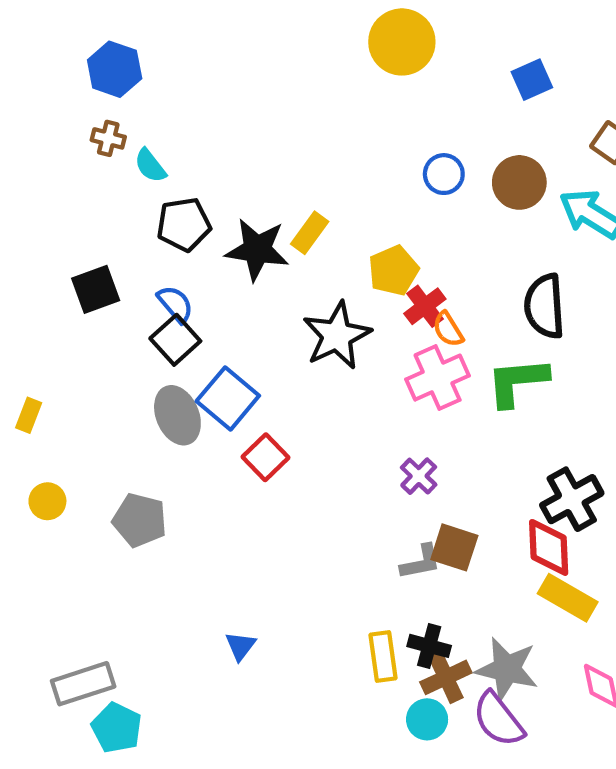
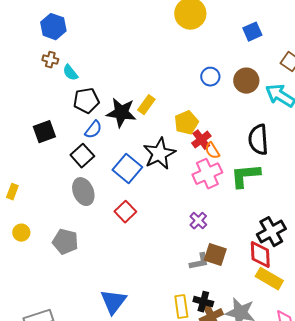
blue semicircle: (175, 304) -> (93, 130), moved, turned 78
blue square: (228, 398) -> (127, 169), moved
blue triangle: (240, 646) -> (113, 302), size x1.8

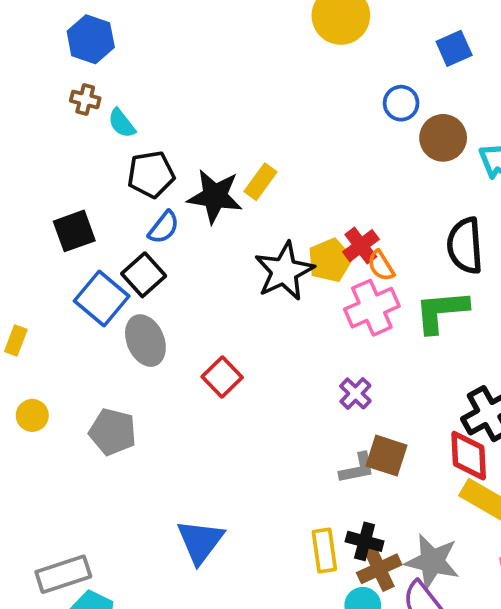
blue circle: (210, 77) -> (401, 103), moved
yellow pentagon: (186, 123) -> (330, 260), moved
blue square: (127, 169) -> (102, 299), moved

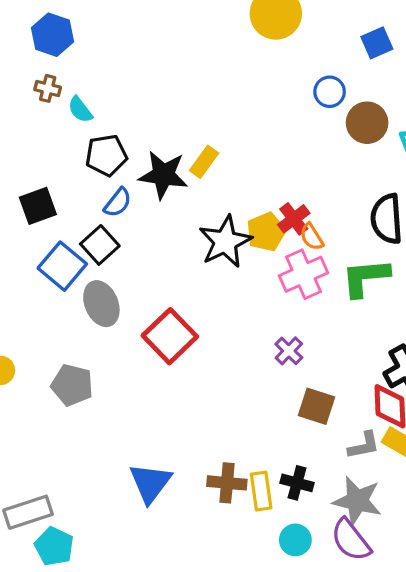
red square: (222, 377) -> (170, 336), size x1.5
gray L-shape: (357, 468) -> (364, 445), moved
brown cross: (379, 569) -> (227, 483), moved, turned 30

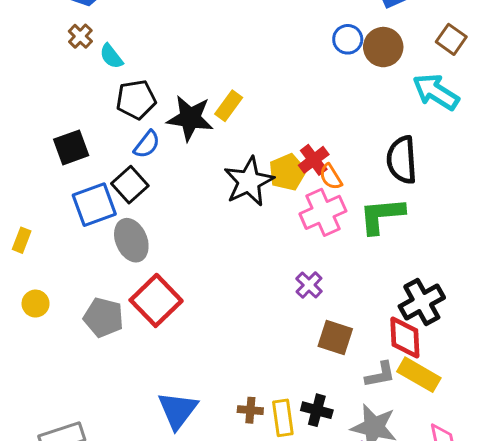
brown cross: (48, 88) -> (80, 36), turned 30
brown circle: (367, 123) -> (383, 47), moved
blue square: (62, 266) -> (94, 205), turned 30
red square: (170, 336) -> (156, 300), moved
brown cross: (227, 483) -> (250, 410), size x0.7

